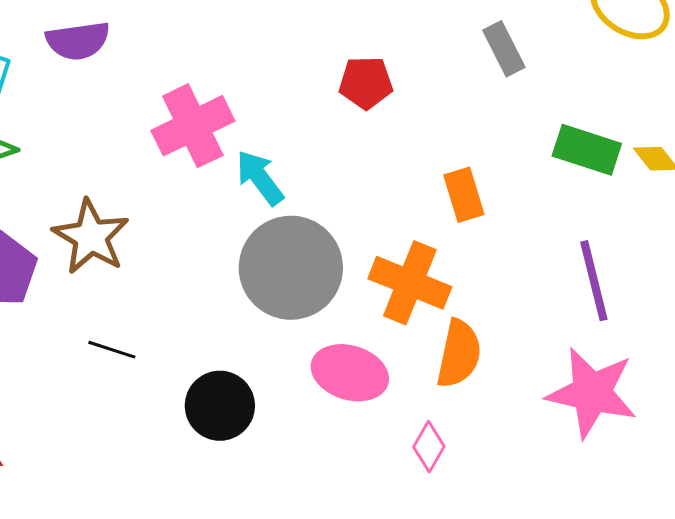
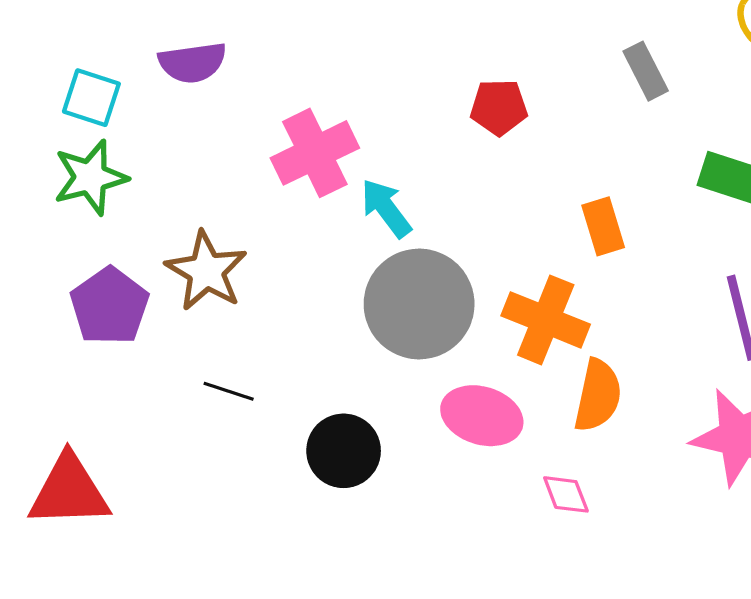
pink diamond: (429, 447) -> (566, 494), turned -51

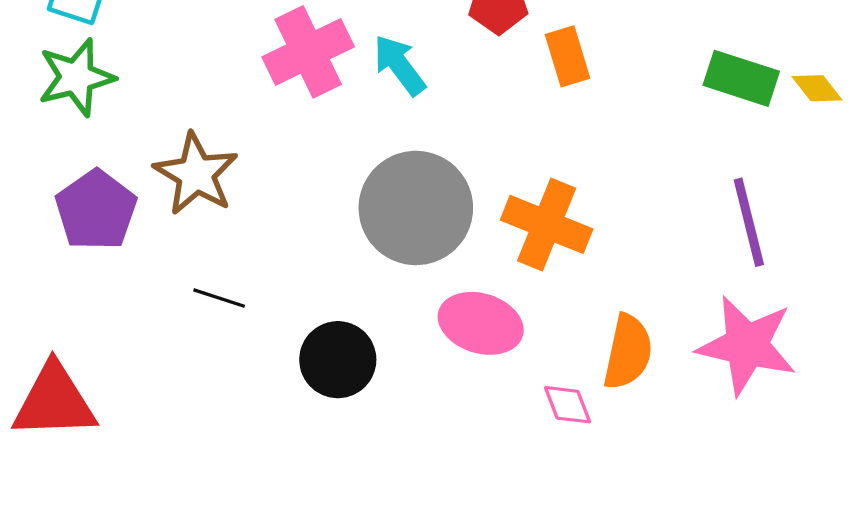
cyan arrow: (386, 208) -> (399, 65), moved
orange rectangle: (603, 226) -> (568, 56), moved
orange semicircle: (598, 395) -> (628, 352), moved

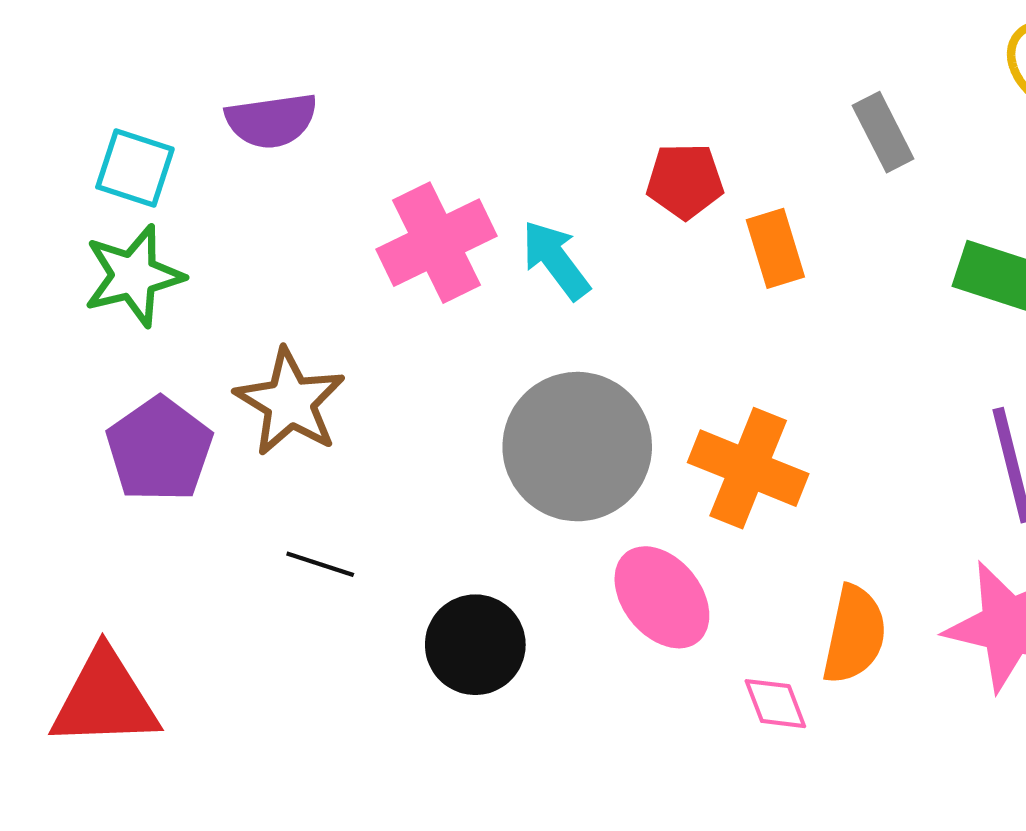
pink ellipse: (481, 323) -> (662, 597), turned 34

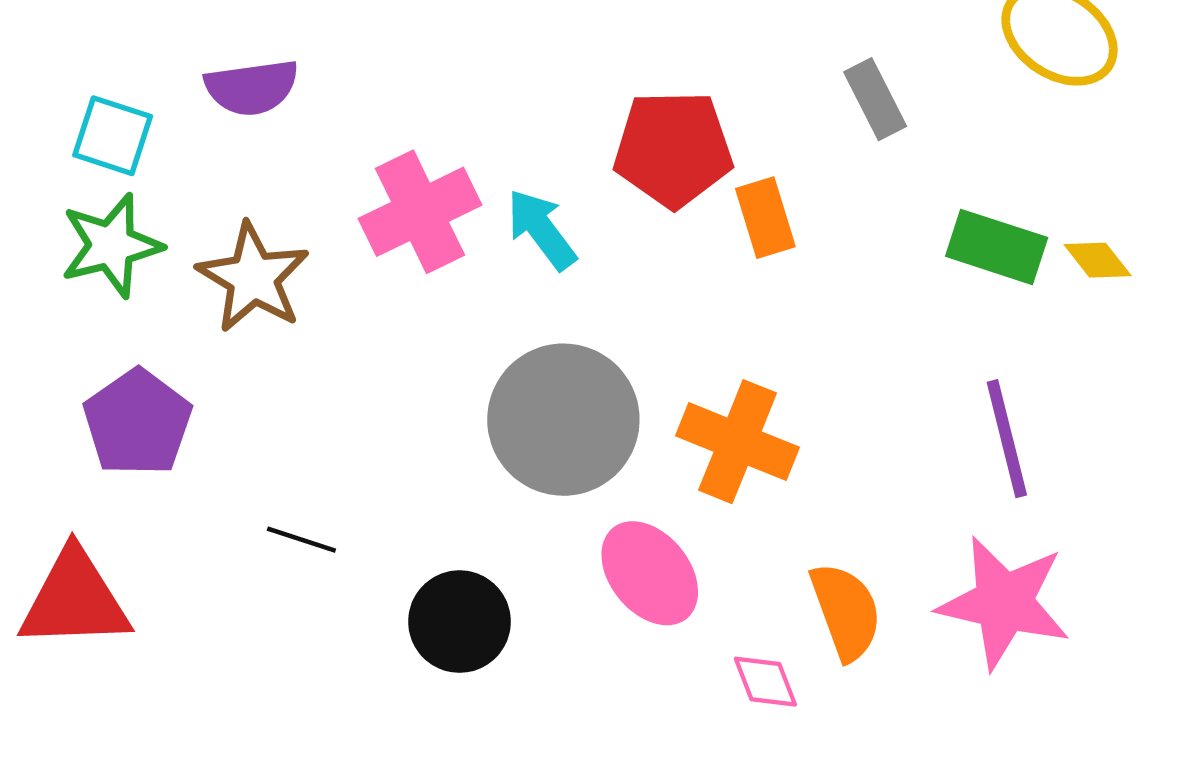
red pentagon: (685, 181) -> (673, 149), size x1.5
brown star: (290, 402) -> (253, 278), moved
orange semicircle: (854, 635) -> (846, 611), turned -32
red triangle: (105, 699) -> (75, 600), moved

